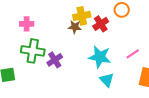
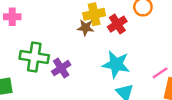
pink cross: (27, 24) -> (12, 17), moved
pink line: (133, 54) -> (160, 73), moved

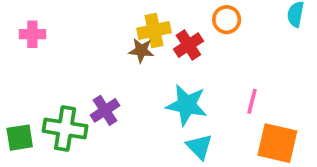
green cross: (34, 57) -> (65, 129), moved
pink line: (160, 73) -> (252, 101), moved, turned -42

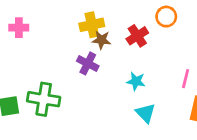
yellow cross: (154, 31) -> (92, 25), moved
cyan star: (187, 105) -> (136, 81), size x0.6
purple cross: (105, 110) -> (88, 63), moved, turned -30

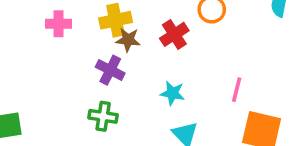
pink cross: (19, 28) -> (59, 24), moved
green cross: (44, 99) -> (103, 116), moved, size x0.7

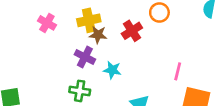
pink cross: (59, 24) -> (47, 23), turned 30
cyan star: (173, 93) -> (112, 70), moved

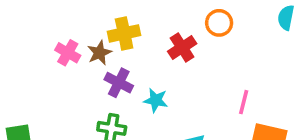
pink cross: (47, 23) -> (68, 53), moved
brown star: (98, 35) -> (99, 53), moved, turned -30

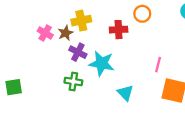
red cross: (182, 47) -> (119, 30), turned 30
cyan star: (156, 100) -> (102, 63), size x1.6

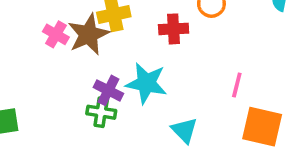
brown star: (65, 33) -> (89, 34), size x1.6
purple cross: (78, 52) -> (108, 90), moved

